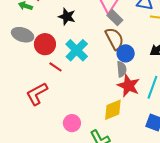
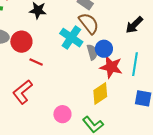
cyan cross: (77, 50) -> (71, 38), moved
blue circle: (126, 53) -> (104, 49), moved
gray semicircle: (122, 69) -> (92, 52), moved

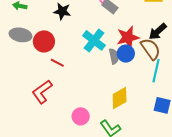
brown semicircle: (89, 23) -> (151, 49), moved
red star: (111, 67) -> (128, 37), moved, turned -30

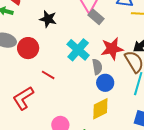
blue circle: (126, 54) -> (105, 83), moved
red line: (57, 63) -> (48, 75), moved

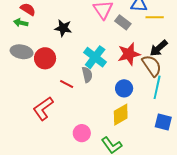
gray rectangle: (96, 17) -> (123, 22), moved
gray semicircle: (97, 67) -> (87, 75), moved

